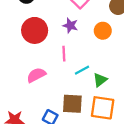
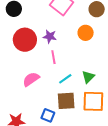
purple star: (70, 26) -> (50, 36), moved
cyan line: (82, 70) -> (65, 79), moved

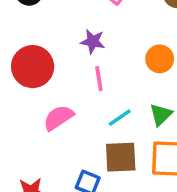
orange circle: (86, 33) -> (160, 59), moved
red circle: (25, 40) -> (33, 67), moved

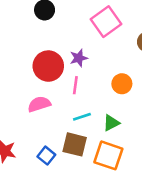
purple star: (93, 42) -> (79, 58), turned 30
red circle: (33, 67) -> (48, 66), moved

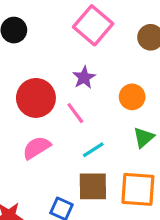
purple star: (79, 58) -> (84, 77), moved
pink line: (75, 85) -> (75, 113), turned -30
green triangle: (111, 123) -> (144, 137), moved

